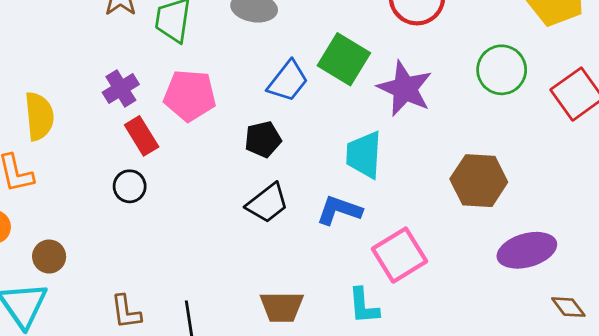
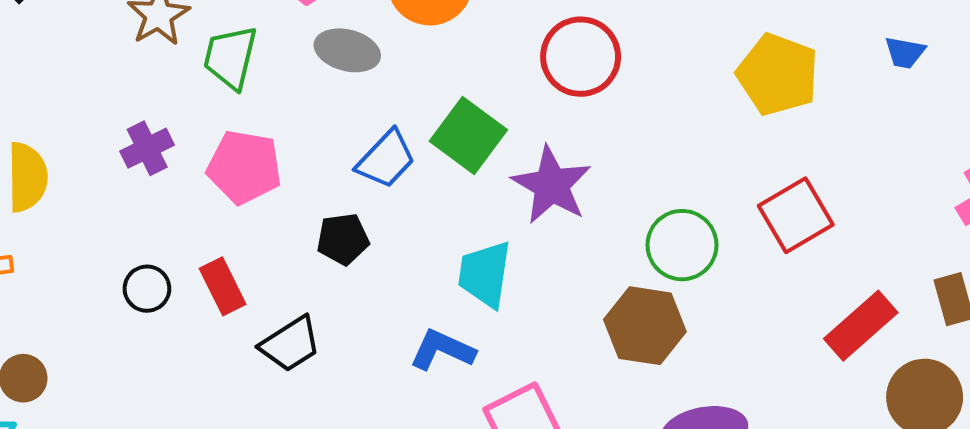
green circle: (502, 70) -> (682, 245), moved
red rectangle: (142, 136) -> (223, 286), moved
black trapezoid: (267, 203) -> (290, 344), moved

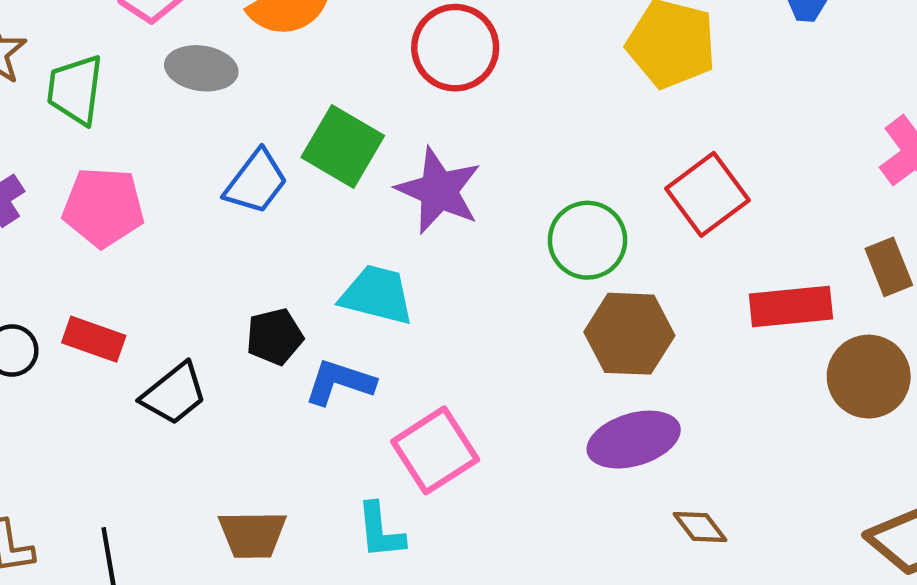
black pentagon: (343, 239) -> (275, 337), moved
cyan trapezoid: (485, 274) -> (377, 295), turned 102
red rectangle: (223, 286) -> (94, 339), turned -38
brown hexagon: (645, 326) -> (629, 334), moved
red rectangle: (861, 326) -> (791, 306), turned 42

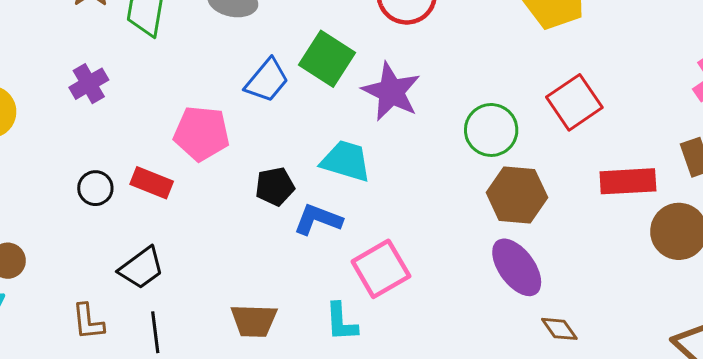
pink pentagon: (103, 207) -> (202, 133), moved
black trapezoid: (174, 394) -> (141, 268), moved
purple ellipse: (634, 440) -> (517, 267), turned 68

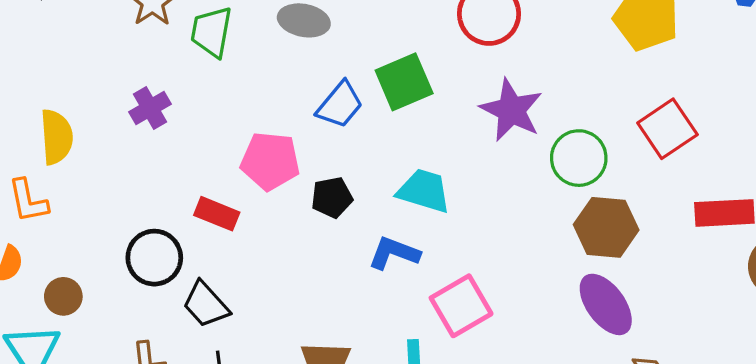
green square: (327, 59) -> (404, 82), turned 34
purple star: (391, 92) -> (511, 110), moved
black pentagon: (275, 186) -> (332, 197), moved
black circle: (95, 188) -> (154, 258), moved, size x1.5
black trapezoid: (141, 268) -> (206, 304), turned 84

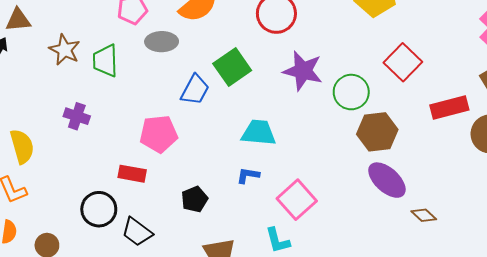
purple cross: (150, 108) -> (77, 116), turned -30
black pentagon: (332, 197) -> (194, 199), moved
blue L-shape: (394, 253) -> (248, 175), size x0.7

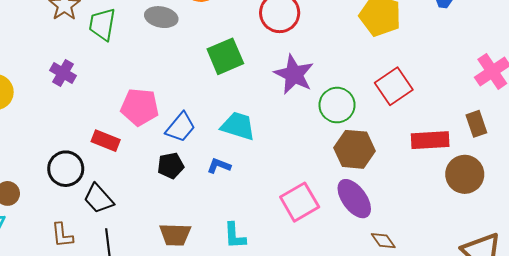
blue trapezoid: (195, 90) -> (180, 127), moved
black pentagon: (194, 199) -> (171, 166), moved
pink square: (297, 200) -> (300, 202), moved

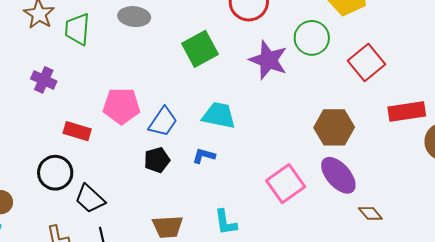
green circle: (337, 105) -> (312, 38), moved
red rectangle: (106, 141) -> (77, 131), moved

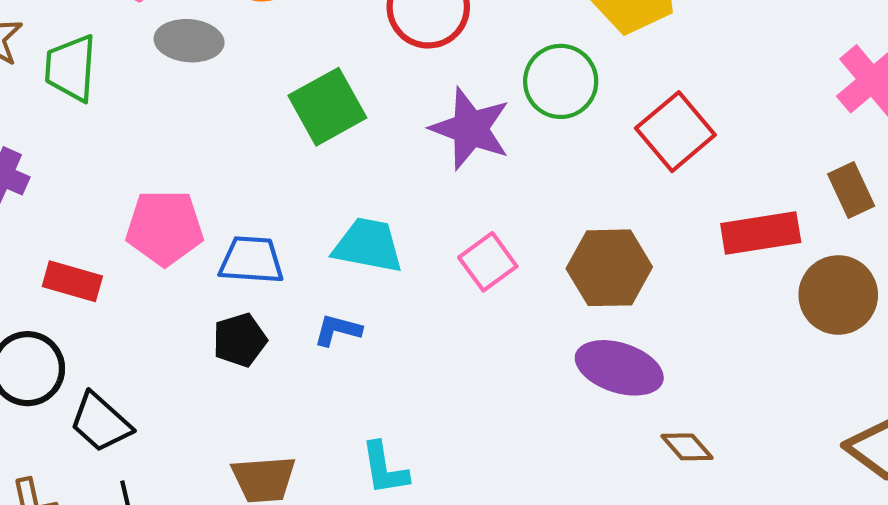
blue trapezoid: (163, 122) -> (251, 260), turned -120
purple ellipse: (338, 175) -> (619, 368), turned -30
pink square: (286, 184) -> (488, 262), moved, size x0.7

